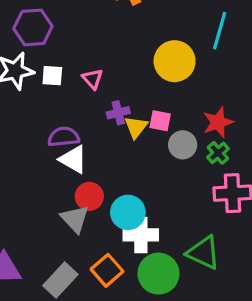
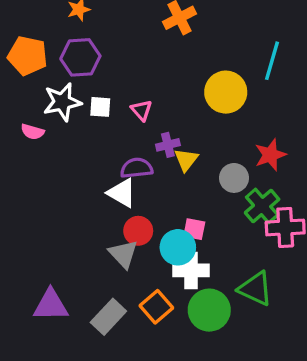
pink square: (160, 121) -> (194, 229), moved
purple semicircle: (64, 137) -> (137, 168), moved
green cross: (218, 153) -> (262, 206), moved, size x1.5

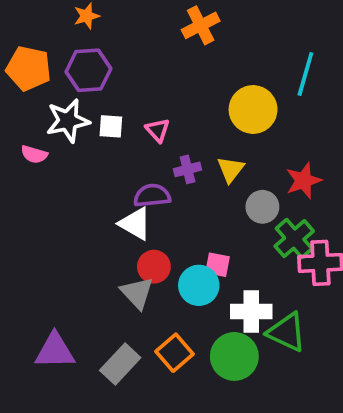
yellow triangle: (186, 160) -> (231, 169), moved
white cross: (191, 270) -> (251, 312), moved

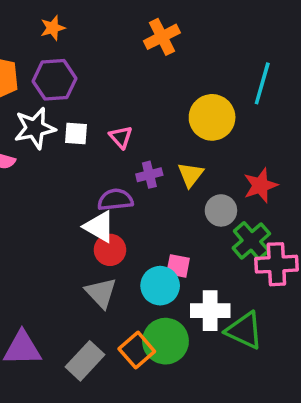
red circle: (154, 267) -> (110, 250), moved
green circle: (234, 356) -> (165, 341), moved

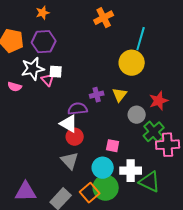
cyan line: (262, 83) -> (141, 39), moved
pink triangle: (121, 137) -> (48, 80), moved
cyan circle: (160, 286) -> (103, 168), moved

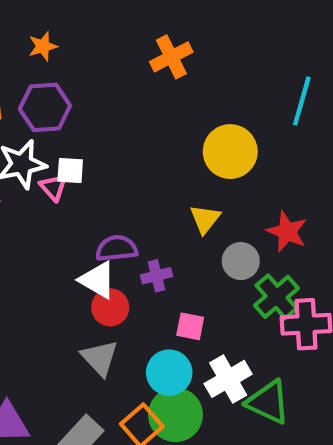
cyan line: (141, 39) -> (302, 101), moved
purple cross: (97, 95) -> (157, 276), moved
red star: (159, 101) -> (287, 232), turned -30
white cross: (131, 171) -> (228, 379), turned -30

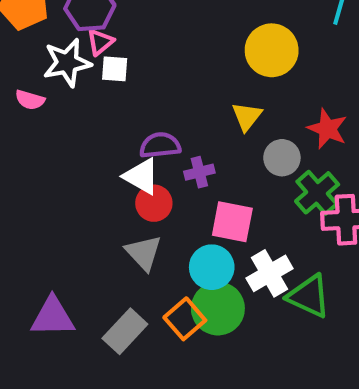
pink triangle: (53, 187) -> (100, 42), moved, turned 32
pink square: (190, 326) -> (232, 222), size x1.5

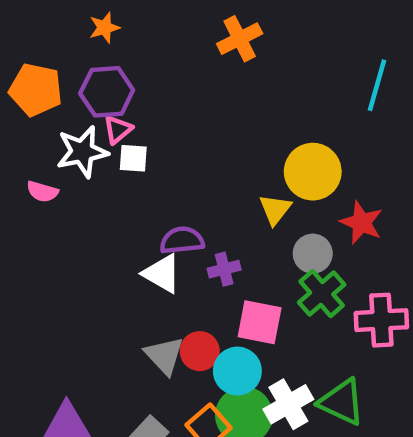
yellow circle: (272, 50) -> (313, 172), moved
green cross: (317, 193) -> (322, 293), moved
red circle: (154, 203) -> (200, 351), moved
white cross: (270, 273) -> (288, 404), moved

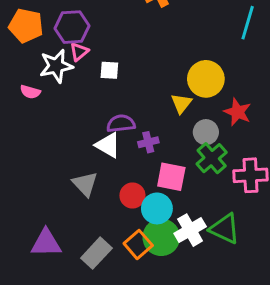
white square: (133, 158) -> (109, 70), moved
gray triangle: (164, 356) -> (85, 184), moved

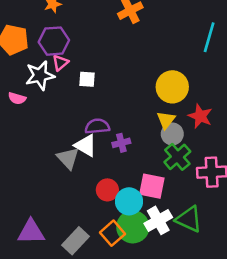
yellow triangle: (181, 103) -> (166, 120), moved
pink square: (171, 177) -> (152, 186), moved
gray triangle: (85, 184) -> (68, 158), moved

